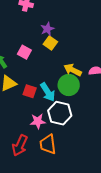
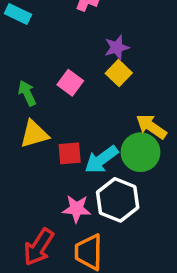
red square: (30, 91) -> (70, 153), turned -32
cyan arrow: (48, 92) -> (101, 160), turned 78

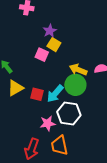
pink square: (70, 83) -> (42, 55), moved
red square: (70, 153) -> (37, 94), turned 32

